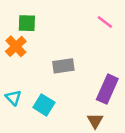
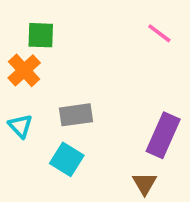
gray rectangle: (63, 66) -> (76, 115), moved
cyan triangle: (13, 98) -> (20, 126), moved

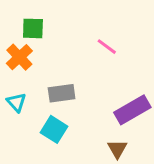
pink line: (159, 33) -> (107, 47), moved
purple rectangle: (163, 135) -> (132, 110), turned 36

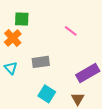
cyan square: (54, 129) -> (47, 94), moved

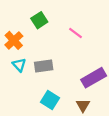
green square: (22, 19) -> (39, 20), moved, turned -35
cyan triangle: (11, 68) -> (19, 65), moved

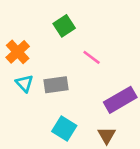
green square: (39, 20) -> (64, 26), moved
pink line: (76, 33) -> (92, 57), moved

